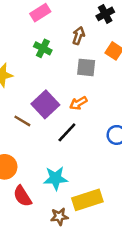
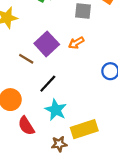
black line: (67, 132) -> (48, 84), moved
cyan star: (56, 178) -> (56, 110), turned 30

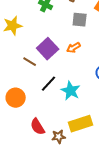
cyan star: (56, 110) -> (71, 91), moved
red semicircle: (26, 126) -> (38, 127), moved

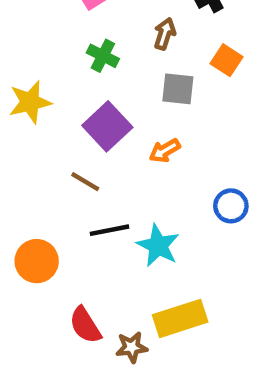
purple square: (48, 49) -> (107, 126), moved
brown line: (30, 62) -> (85, 182), moved
black line: (49, 84) -> (109, 230), turned 36

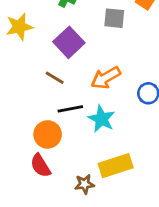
orange arrow: (165, 151) -> (106, 78), moved, size x1.5
orange circle: (37, 261) -> (48, 134), moved
red semicircle: (85, 325) -> (41, 166), moved

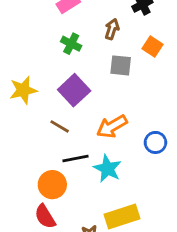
yellow star: (19, 27) -> (23, 90), moved

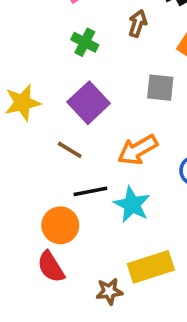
gray square: (121, 65) -> (160, 88), moved

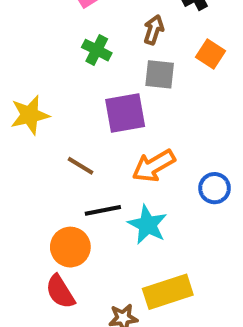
gray square: (160, 88) -> (160, 74), moved
purple square: (89, 103) -> (125, 113), moved, turned 33

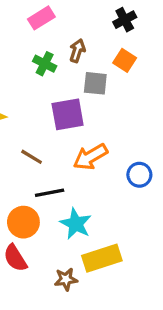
brown arrow: (154, 30) -> (77, 51), moved
orange square: (210, 54) -> (125, 60), moved
cyan star: (148, 225) -> (76, 224), moved

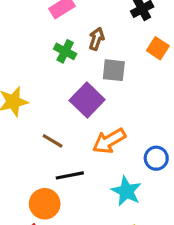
orange square: (125, 60) -> (158, 48), moved
purple square: (68, 114) -> (87, 100), turned -36
cyan star: (76, 224) -> (126, 191), moved

